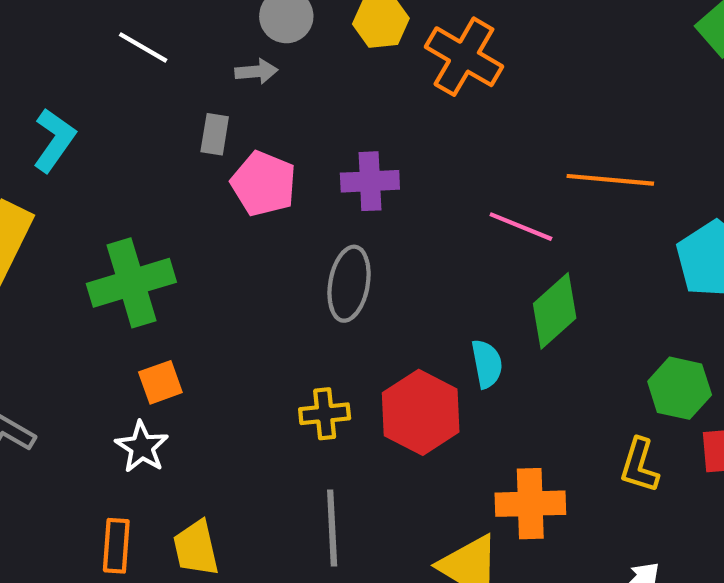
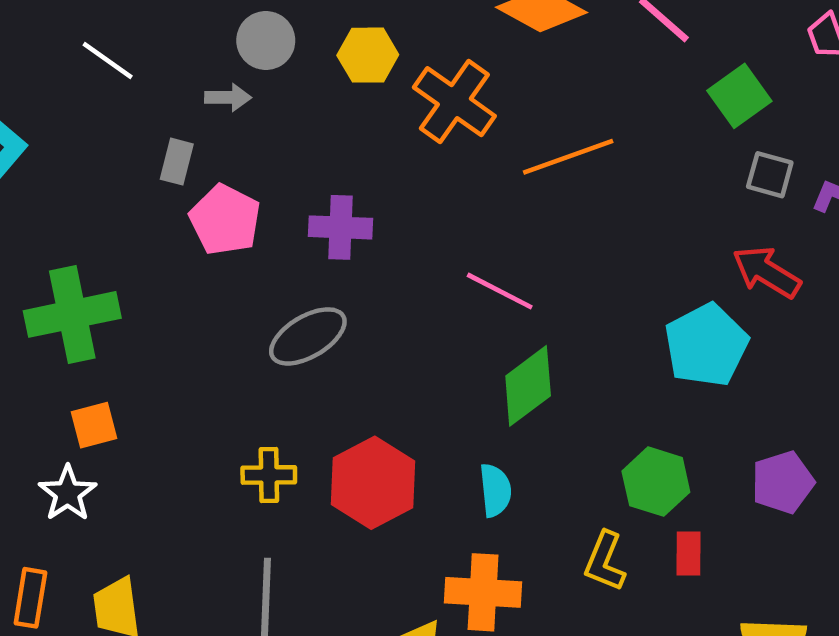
orange line: (610, 180) -> (568, 157), moved, turned -30
gray ellipse: (349, 284) -> (308, 336), turned 44
cyan semicircle: (487, 364) -> (495, 490), moved

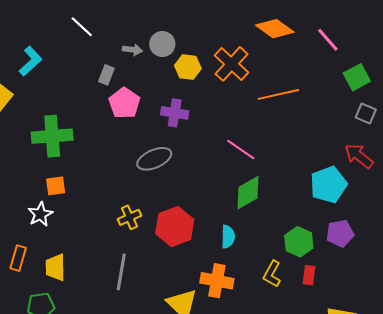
gray circle: (266, 41) -> (162, 44), moved
yellow hexagon: (368, 55) -> (188, 67), moved
yellow cross: (269, 475) -> (129, 217), turned -30
purple pentagon: (783, 482) -> (340, 233), moved

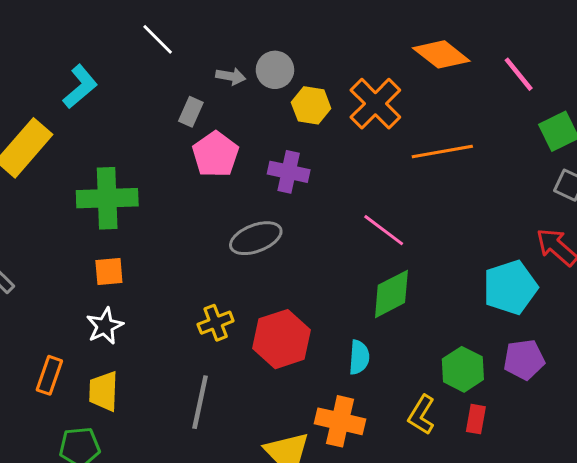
white star: (40, 214) -> (105, 326), moved

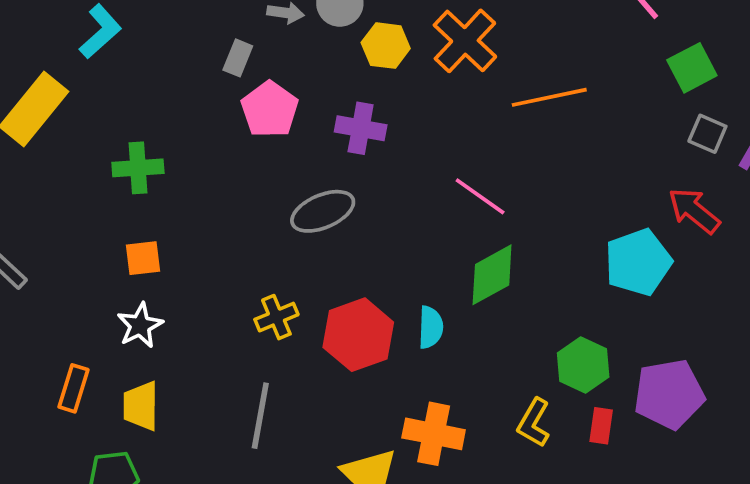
green cross: (107, 198) -> (138, 168), size x0.7
cyan semicircle: (359, 357) -> (431, 327), moved
purple pentagon: (524, 360) -> (669, 394), moved, size x1.4

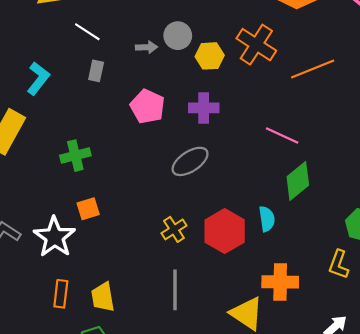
gray rectangle: (238, 58) -> (96, 71), moved
white star: (140, 325) -> (54, 237), moved, size x1.5

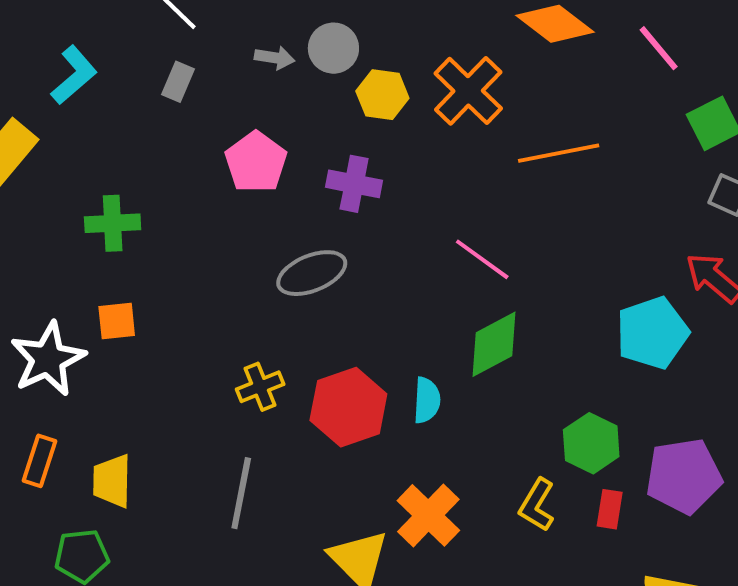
orange cross: (280, 282) -> (428, 515), turned 32

